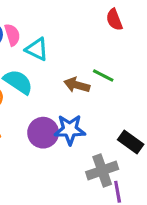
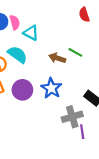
blue star: (70, 130) -> (51, 88), turned 30
purple circle: (43, 133) -> (22, 90), moved

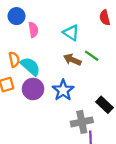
pink semicircle: (15, 22) -> (33, 30), moved
cyan triangle: (31, 33) -> (71, 33), moved
cyan semicircle: (17, 55) -> (30, 66), moved

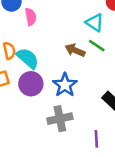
cyan triangle: (71, 33) -> (95, 23), moved
gray cross: (82, 122) -> (60, 119), moved

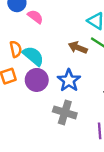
pink semicircle: (31, 17) -> (35, 17), turned -42
gray cross: (60, 119) -> (65, 112), turned 30

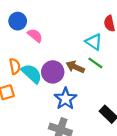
purple circle: (37, 80) -> (53, 72), moved

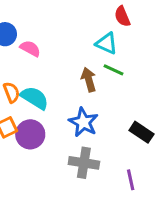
brown arrow: (75, 67) -> (89, 80), turned 60
purple circle: (53, 72) -> (30, 134), moved

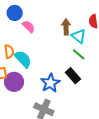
brown arrow: (89, 80) -> (66, 27), moved
black rectangle: (141, 132) -> (73, 76), moved

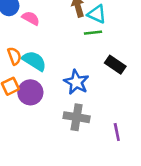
green line: (79, 54) -> (93, 33), moved, turned -32
black rectangle: (73, 76) -> (115, 65), moved

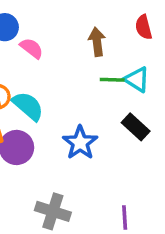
cyan triangle: (97, 14) -> (137, 79), moved
gray cross: (77, 117) -> (53, 211), moved

